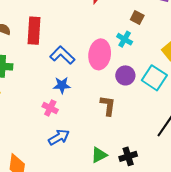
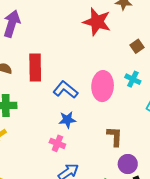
brown square: (137, 17) -> (137, 46), turned 32
cyan cross: (125, 39) -> (133, 79), moved
purple circle: (125, 75) -> (128, 164), moved

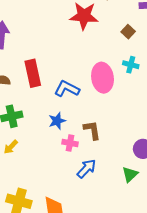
blue star: (67, 120) -> (57, 121), moved
brown L-shape: (115, 137) -> (92, 130), moved

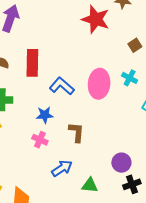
pink cross: (70, 143) -> (40, 140), moved
green triangle: (130, 174) -> (90, 185), moved, turned 36

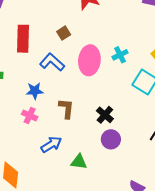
brown square: (135, 45) -> (64, 33), moved
cyan cross: (130, 78) -> (120, 55), turned 35
black cross: (132, 184) -> (105, 115), moved, turned -30

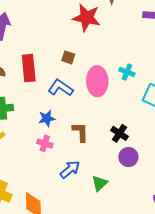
brown square: (64, 33) -> (68, 57), turned -32
cyan cross: (120, 55) -> (127, 72), turned -35
green triangle: (79, 162) -> (100, 183), turned -42

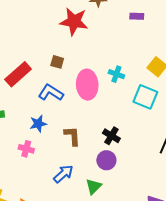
red rectangle: (29, 68) -> (18, 74), turned 56
pink cross: (45, 143) -> (26, 149), moved
purple circle: (128, 157) -> (106, 160), moved

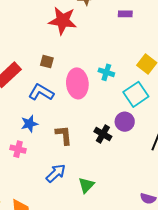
cyan square: (145, 97) -> (136, 94), turned 35
purple circle: (106, 160) -> (125, 122), moved

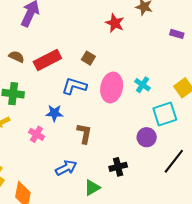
red star: (63, 21) -> (115, 23), size x0.7
blue L-shape: (41, 92) -> (74, 86), turned -30
black cross: (103, 134) -> (118, 167), moved, turned 30

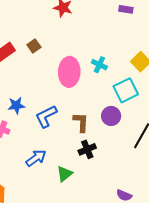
brown square: (88, 58) -> (34, 46), moved, turned 32
blue L-shape: (74, 86) -> (46, 116), moved, turned -35
brown L-shape: (84, 133) -> (81, 122), moved

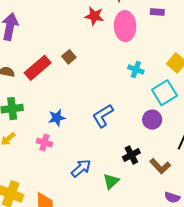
pink ellipse: (69, 72) -> (125, 26), moved
blue L-shape: (46, 116) -> (103, 116), moved
brown L-shape: (81, 122) -> (160, 166), moved, turned 140

